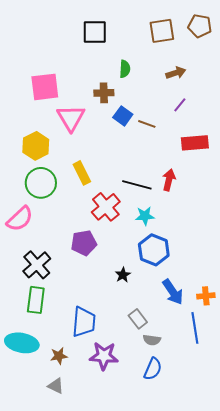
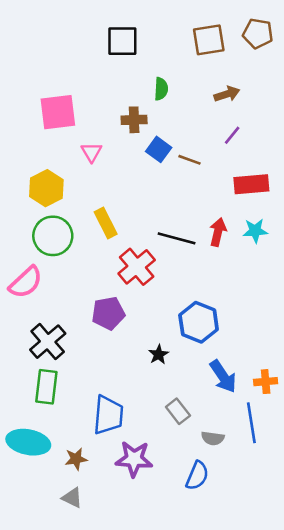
pink triangle: (71, 118) -> (91, 152), size x0.6
cyan star: (145, 216) -> (255, 231), moved
gray semicircle: (152, 340) -> (213, 438), moved

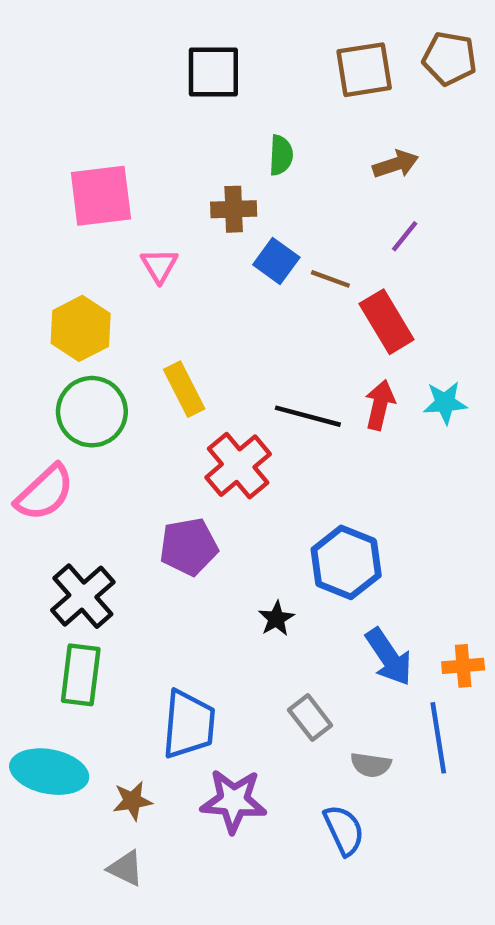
red rectangle: (251, 184) -> (387, 322), moved, turned 64
blue semicircle: (197, 476) -> (344, 830), turned -48

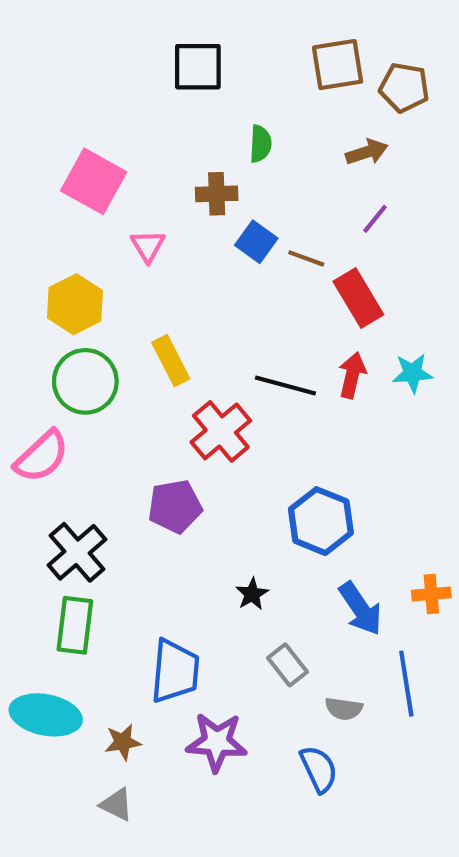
brown pentagon: (450, 58) -> (404, 87), moved
pink square: (101, 196) -> (94, 181), turned 36
black star: (276, 619) -> (252, 594), moved
orange cross: (463, 666) -> (431, 594), moved

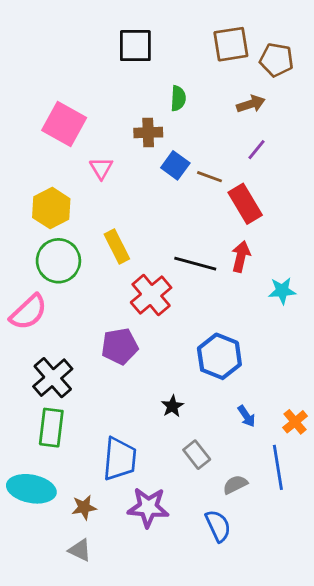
cyan star: (413, 373) -> (282, 291), moved
orange cross: (431, 594) -> (295, 422), moved, turned -35
blue arrow: (360, 609) -> (247, 416), size x0.6
gray semicircle: (344, 709) -> (235, 485), turned 145

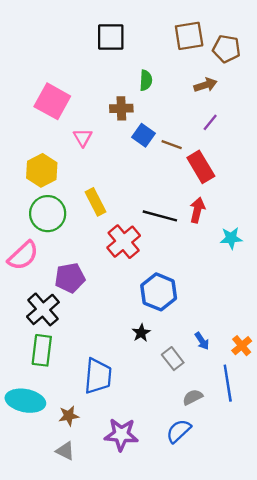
purple pentagon: (120, 346) -> (70, 278), moved
blue hexagon: (219, 356) -> (159, 292), moved
gray rectangle: (197, 455) -> (173, 359), moved
purple star: (148, 507) -> (121, 435), moved
blue semicircle: (218, 526) -> (179, 431), turned -108

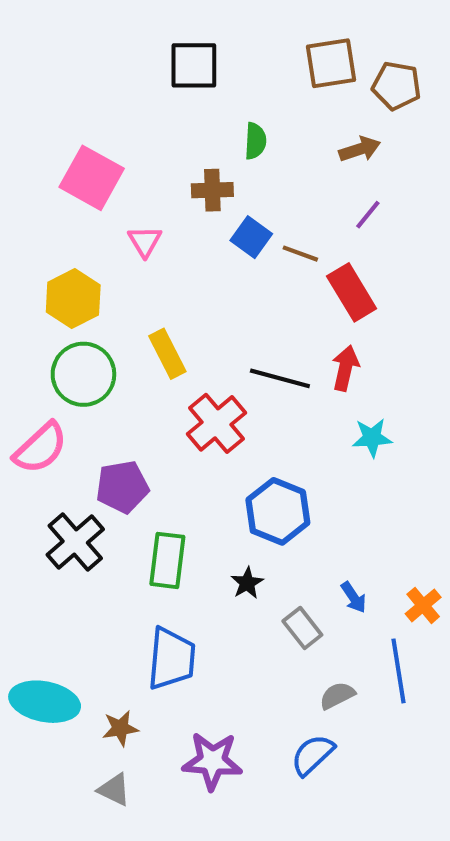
cyan star: (231, 238) -> (372, 438), moved
green rectangle: (42, 350) -> (167, 560), moved

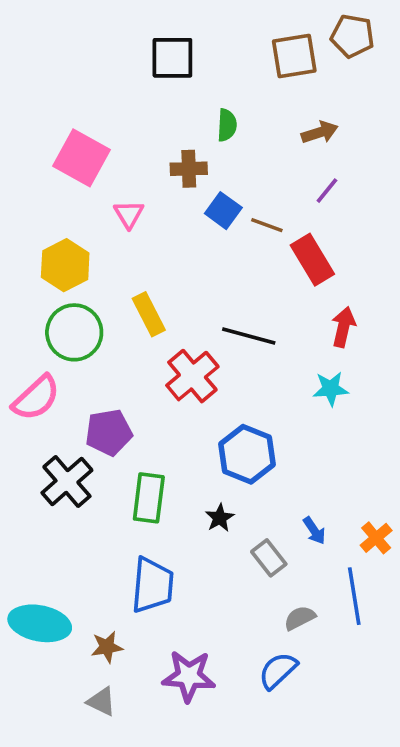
brown pentagon: (397, 86) -> (352, 36), moved
red arrow: (345, 368) -> (343, 327), moved

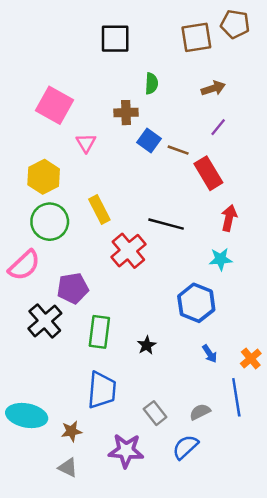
blue hexagon: (247, 454) -> (196, 303), moved
gray rectangle: (269, 558) -> (155, 413), moved

